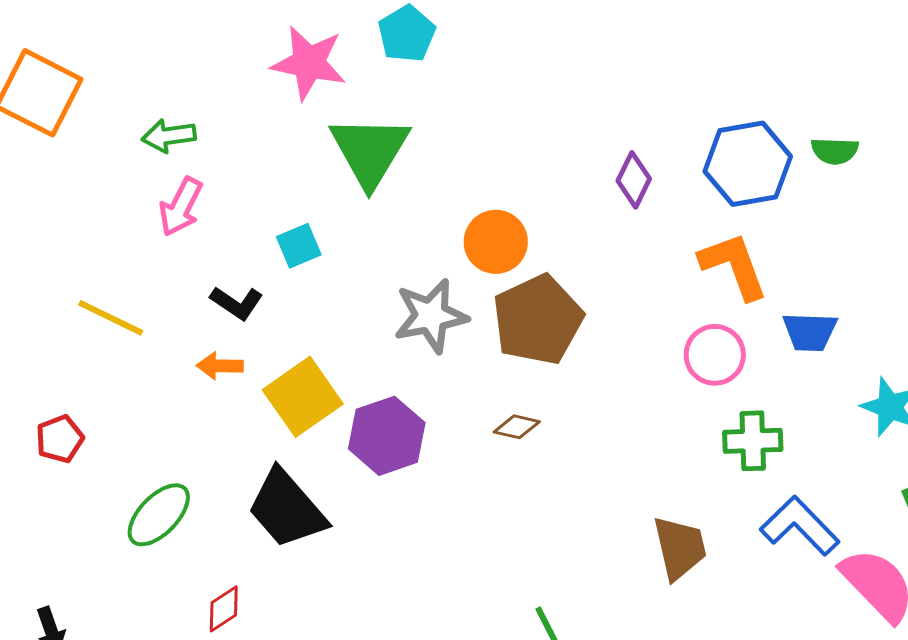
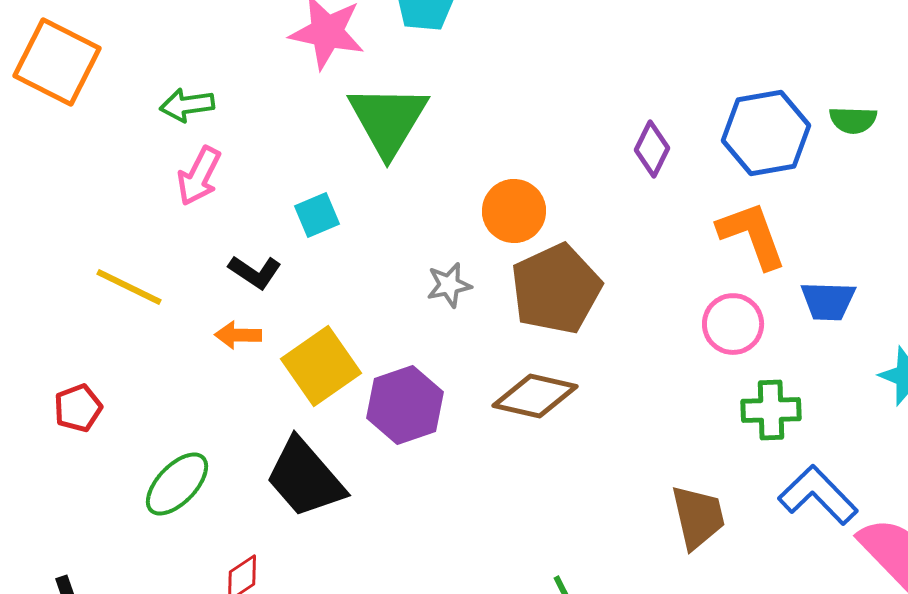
gray star: (431, 316) -> (449, 285), size x0.6
brown diamond: (517, 427) -> (535, 396), size x1.8

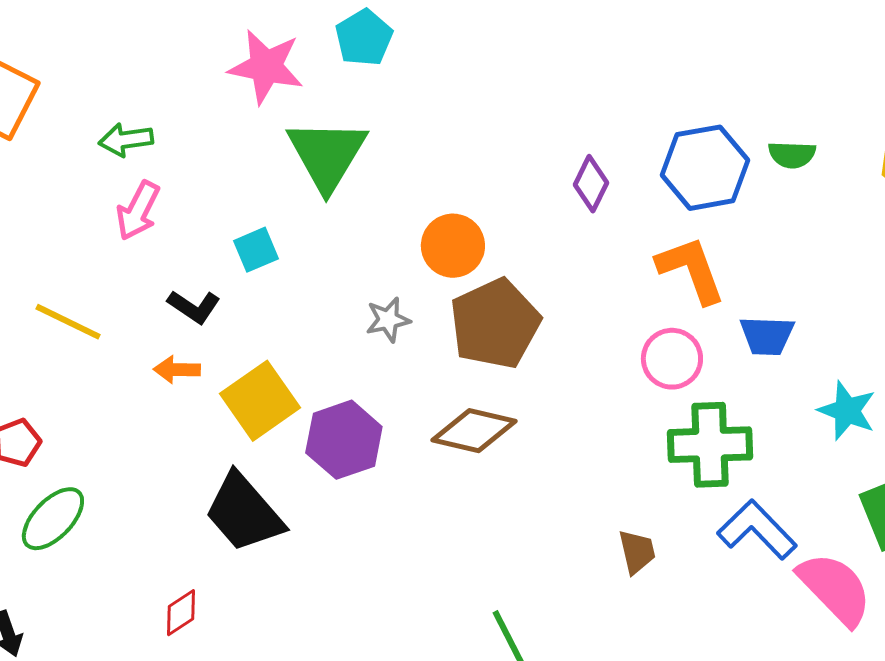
green cross: (771, 410) -> (710, 445), size x1.4
green ellipse: (177, 484) -> (53, 519), moved
brown trapezoid: (698, 517) -> (637, 552), size x0.7

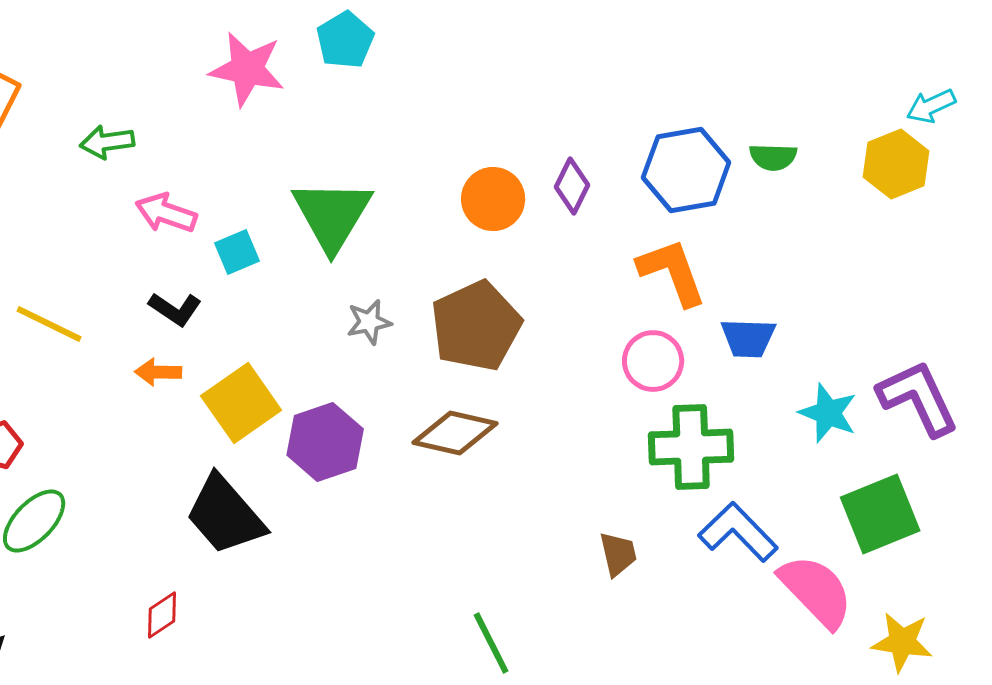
green triangle: (327, 155) -> (332, 215), moved
pink arrow: (138, 211) -> (166, 213), moved, turned 82
orange circle: (453, 246) -> (493, 199), moved

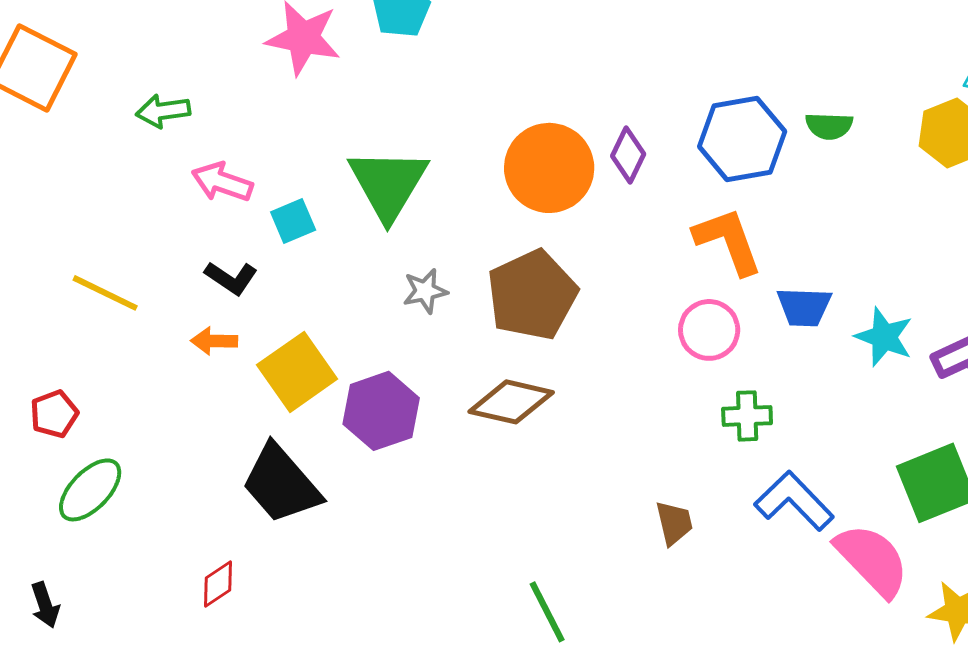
orange circle: (493, 199) -> (549, 168), size x1.4
cyan star: (828, 413) -> (884, 337), moved
green cross: (691, 447) -> (747, 416), size x0.6

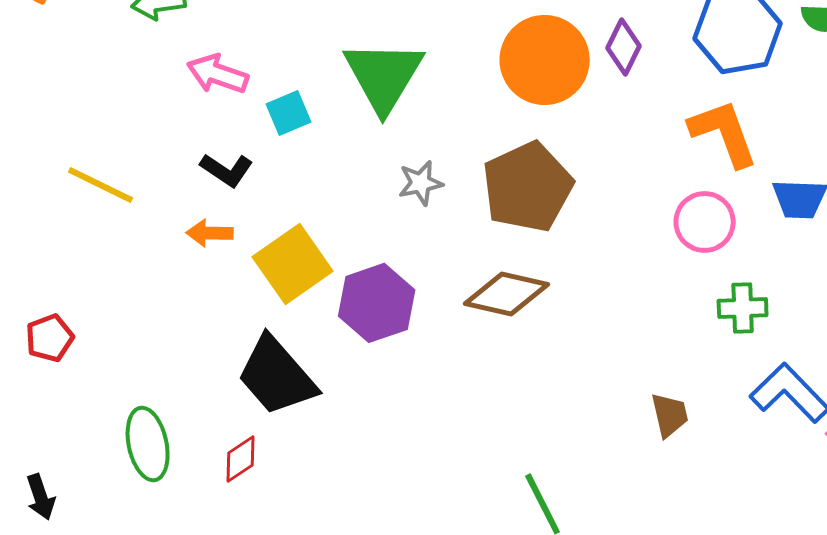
red pentagon: (54, 414) -> (50, 338), moved
green ellipse: (90, 490) -> (148, 444), moved, turned -56
red diamond: (218, 584) -> (241, 459), moved

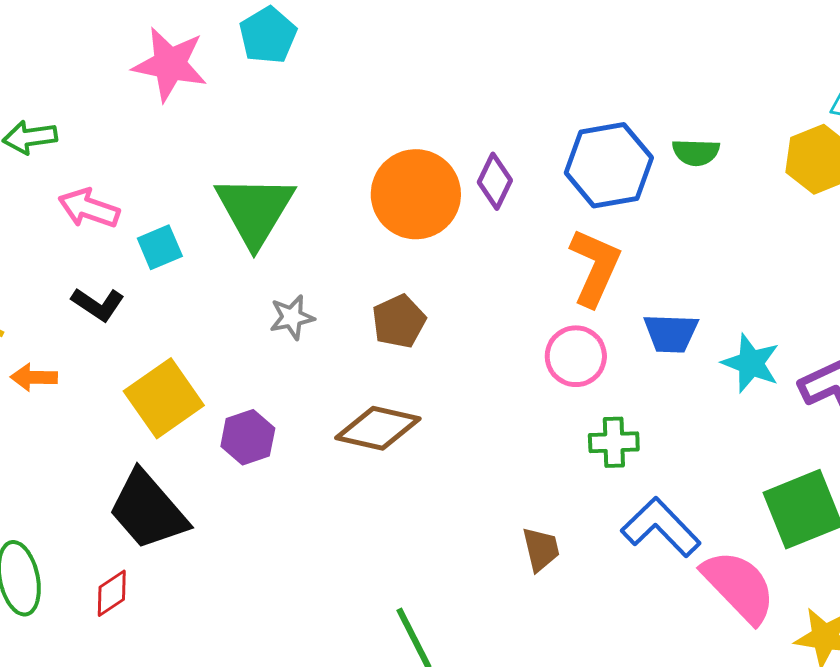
orange L-shape: (724, 133) -> (595, 267), turned 44
brown pentagon: (528, 187) -> (399, 321), size x0.6
orange arrow: (210, 233) -> (34, 377), moved
purple hexagon: (377, 303) -> (248, 437), size x0.7

